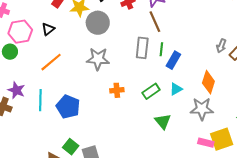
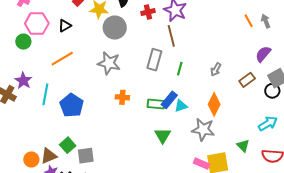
gray arrow: (221, 46) -> (216, 69), moved
green line: (161, 49) -> (180, 69), moved
blue rectangle: (173, 60) -> (169, 100), moved
green rectangle: (151, 91) -> (156, 104), turned 30

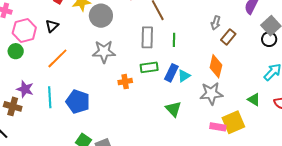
gray arrow: (216, 69) -> (216, 23), moved
brown rectangle: (247, 80) -> (228, 37), moved
green rectangle: (156, 104) -> (149, 67), moved

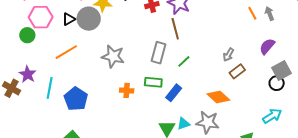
gray circle: (101, 16) -> (89, 19), moved
green line: (174, 40) -> (184, 61), turned 32
orange diamond: (216, 66) -> (218, 97), turned -75
cyan triangle: (184, 76) -> (183, 124), moved

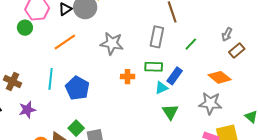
green line: (184, 61) -> (191, 44), moved
purple star: (28, 74) -> (27, 110), moved, turned 30
cyan triangle: (183, 124) -> (161, 88), moved

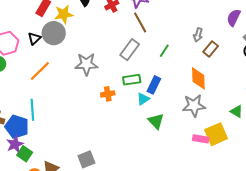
gray rectangle: (157, 37) -> (130, 50), turned 35
orange diamond: (220, 77) -> (198, 78), turned 60
blue pentagon: (77, 88) -> (17, 127), moved
green square: (76, 128) -> (25, 154), moved

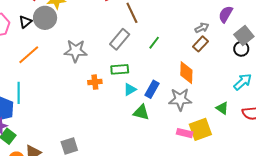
gray arrow: (198, 35) -> (202, 28), moved, turned -136
blue rectangle: (154, 85) -> (152, 89), moved
green triangle: (156, 121) -> (141, 112), turned -36

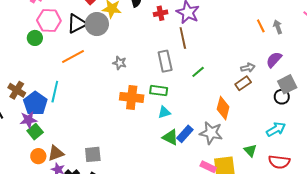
black triangle: (25, 22) -> (77, 24), size x1.5
gray rectangle: (120, 39) -> (165, 61), turned -65
gray star: (76, 51) -> (120, 63), size x0.6
orange cross: (95, 82) -> (132, 97), size x1.6
blue rectangle: (152, 89) -> (185, 134), moved

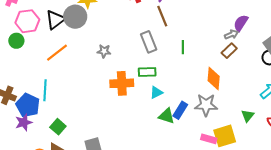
purple semicircle: (274, 60) -> (241, 23), moved
green line: (198, 72) -> (183, 47), turned -40
green square: (35, 132) -> (58, 127), moved
green triangle: (250, 150) -> (248, 116), turned 32

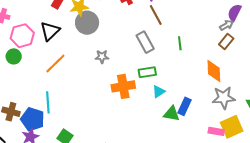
gray circle: (75, 17) -> (87, 23), moved
gray star: (206, 105) -> (224, 98), moved

